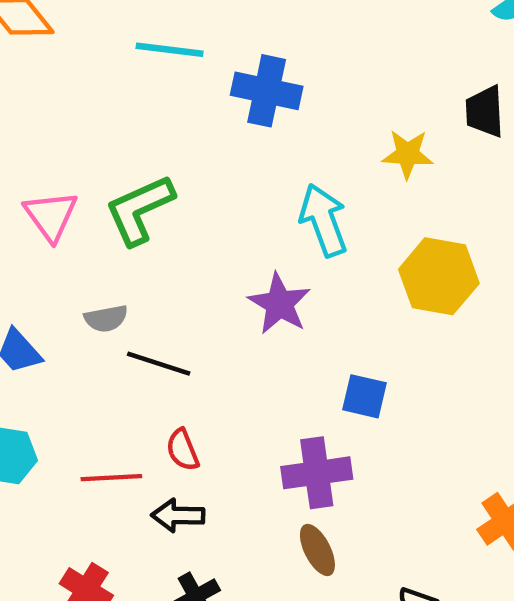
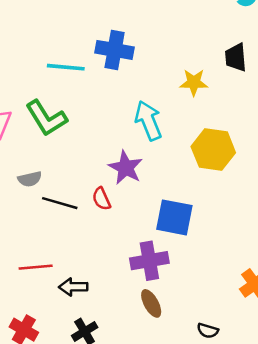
cyan line: (170, 50) -> (66, 67), moved
green L-shape: (140, 210) -> (46, 118), turned -96
blue square: (364, 396) -> (174, 217), size x1.5
red semicircle: (183, 450) -> (101, 199), moved

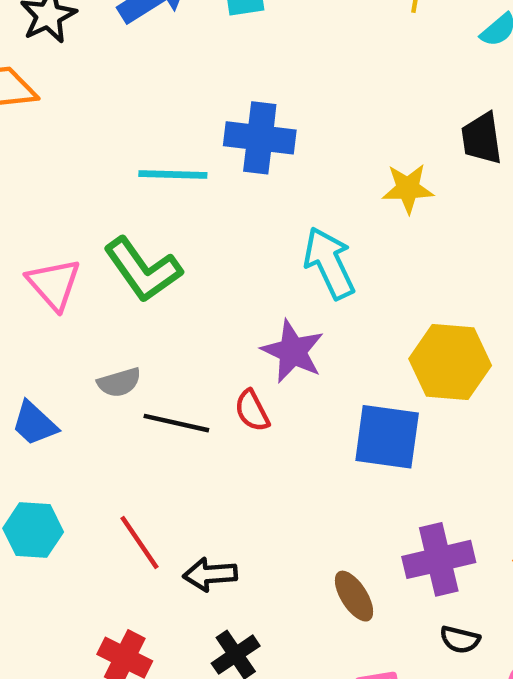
yellow hexagon: (213, 150) -> (450, 362), moved
purple cross: (149, 261) -> (439, 559), moved
red line: (36, 267) -> (139, 542), turned 64

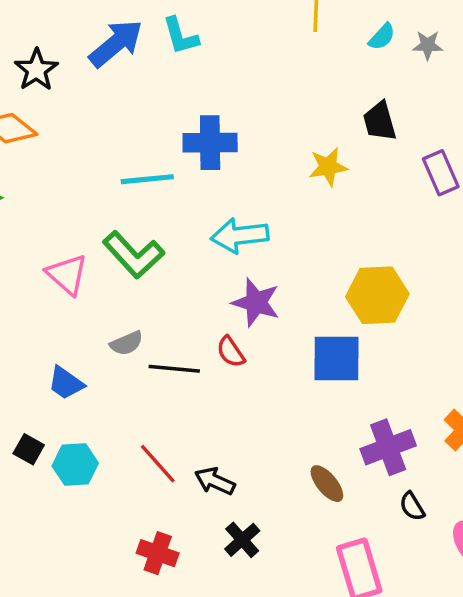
cyan arrow: (329, 263) -> (240, 236), moved, turned -64
black arrow: (210, 574) -> (215, 481), turned 36
black semicircle: (460, 640) -> (412, 506), turned 52

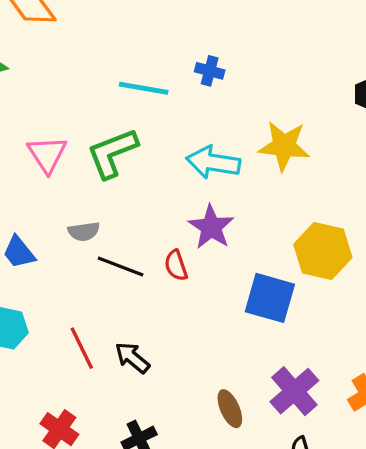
blue cross: (210, 143) -> (210, 71), size x0.6
yellow star: (328, 167) -> (284, 146), moved, size x1.4
green L-shape: (134, 255) -> (112, 153), turned 96
purple cross: (388, 447) -> (294, 391), turned -36
black arrow: (215, 481) -> (132, 358), moved

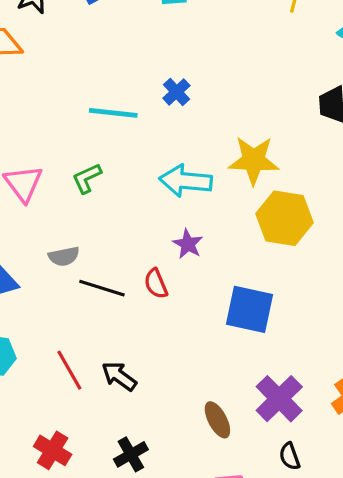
blue cross: (210, 71) -> (176, 92), turned 36
green L-shape: (112, 153) -> (87, 178), size x0.6
purple star: (211, 227) -> (188, 244), size x0.7
yellow hexagon: (323, 251) -> (285, 218), moved

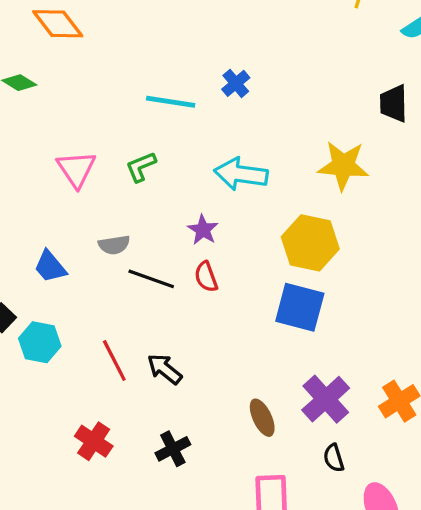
yellow star: (254, 160) -> (343, 166), moved
yellow hexagon: (285, 218) -> (310, 243), moved
purple star: (188, 244) -> (203, 230), moved

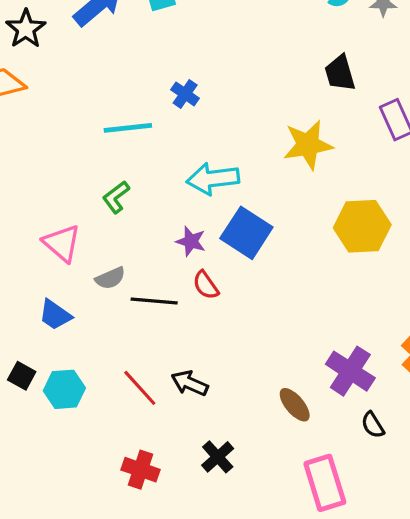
pink triangle: (76, 169) -> (62, 243), moved
yellow hexagon: (310, 243) -> (362, 226), moved
blue square: (300, 307) -> (246, 233), moved, turned 33

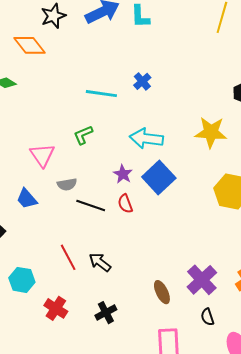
cyan hexagon: (64, 389) -> (22, 280), moved

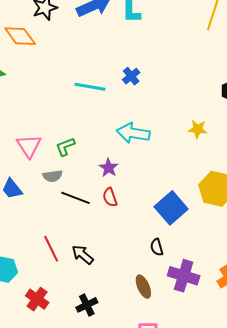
yellow star: (211, 132) -> (198, 129), size x0.6
green L-shape: (83, 135) -> (65, 147), moved
blue square: (159, 177) -> (171, 208), moved
purple cross: (202, 280) -> (184, 276), turned -32
black semicircle: (207, 317) -> (157, 247), moved

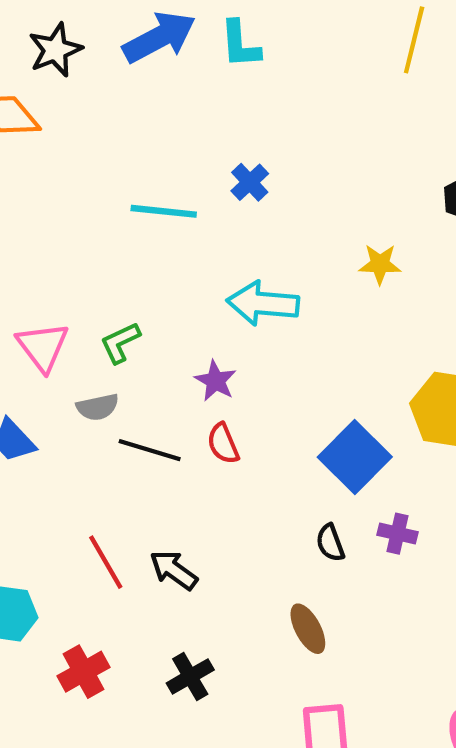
yellow star: (198, 129) -> (380, 264), moved
purple cross: (184, 276) -> (397, 534), moved, size x0.6
red cross: (37, 299) -> (83, 672), turned 30

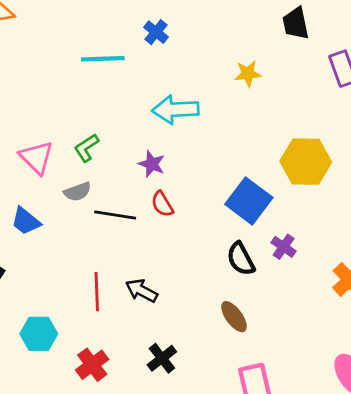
purple cross: (397, 534) -> (284, 247), turned 30
black semicircle: (330, 543) -> (241, 259), size x1.4
red line: (106, 562) -> (97, 292), turned 36

